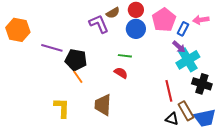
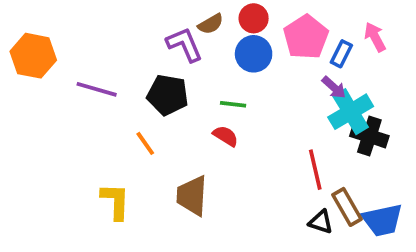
pink arrow: (201, 20) -> (375, 37), turned 70
black pentagon: (76, 60) -> (168, 95), moved
black cross: (202, 84) -> (369, 136), moved

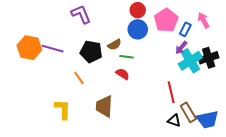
brown semicircle: (211, 24) -> (114, 45), moved
purple L-shape: (184, 44) -> (81, 14), moved
orange hexagon: (33, 56) -> (29, 48), moved
purple arrow: (334, 87) -> (181, 48), turned 88
black cross: (369, 136) -> (209, 58), moved, turned -36

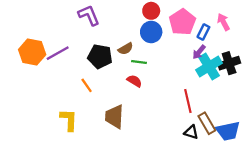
purple line: (53, 49) -> (58, 53), turned -45

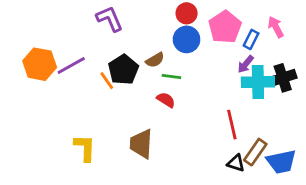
black pentagon: (100, 56) -> (123, 70), turned 30
cyan cross: (209, 66) -> (258, 82), turned 30
orange line: (87, 85) -> (107, 81), moved
brown rectangle: (207, 123) -> (255, 152), turned 65

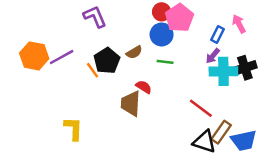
pink pentagon: (225, 27) -> (179, 18), moved
green line: (171, 76) -> (165, 62), moved
red line: (232, 125) -> (201, 108), turned -40
brown trapezoid: (141, 144) -> (131, 104), moved
black triangle: (236, 163) -> (204, 142), size x1.5

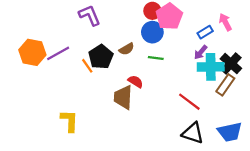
blue rectangle: (218, 34) -> (205, 32), turned 32
black cross: (245, 68) -> (231, 64), turned -30
brown rectangle: (221, 132) -> (225, 85), moved

